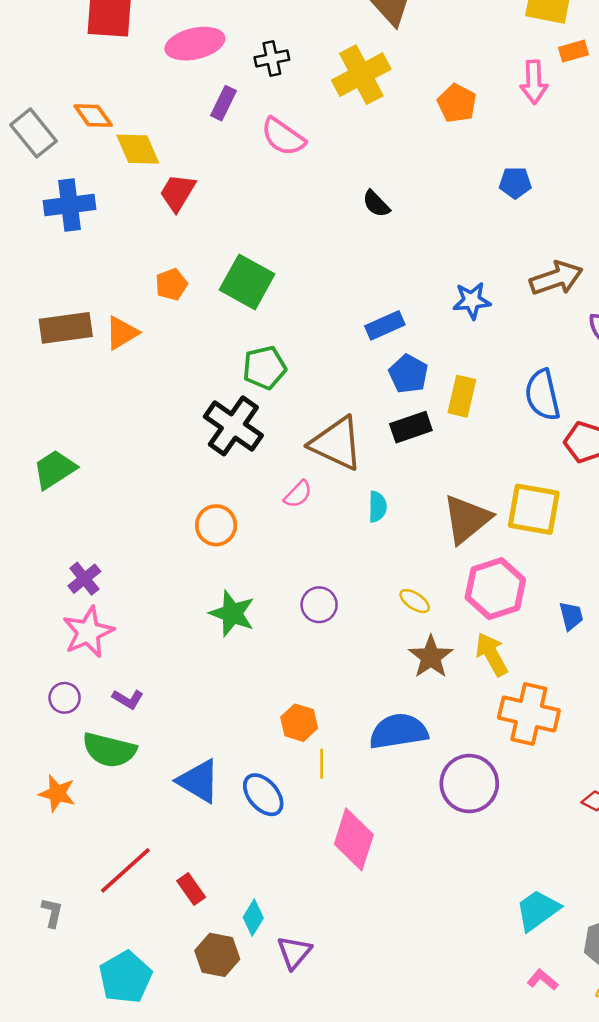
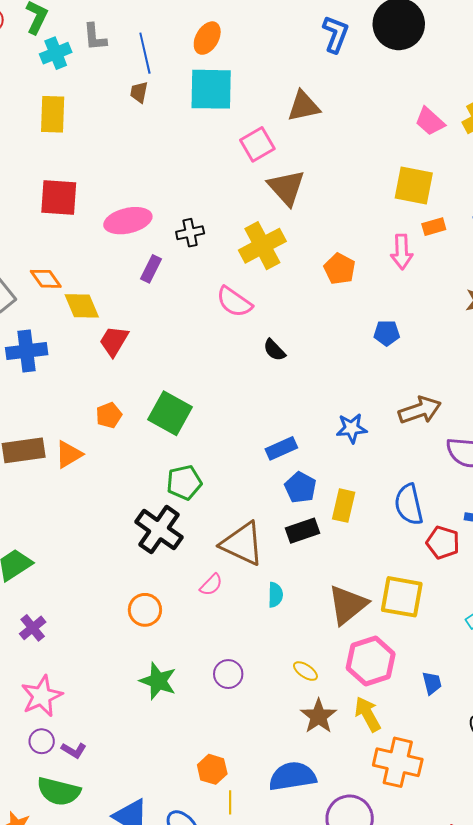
pink semicircle: (283, 137) -> (234, 302), moved
purple cross: (84, 579) -> (33, 628), moved
purple circle: (65, 698) -> (42, 741), moved

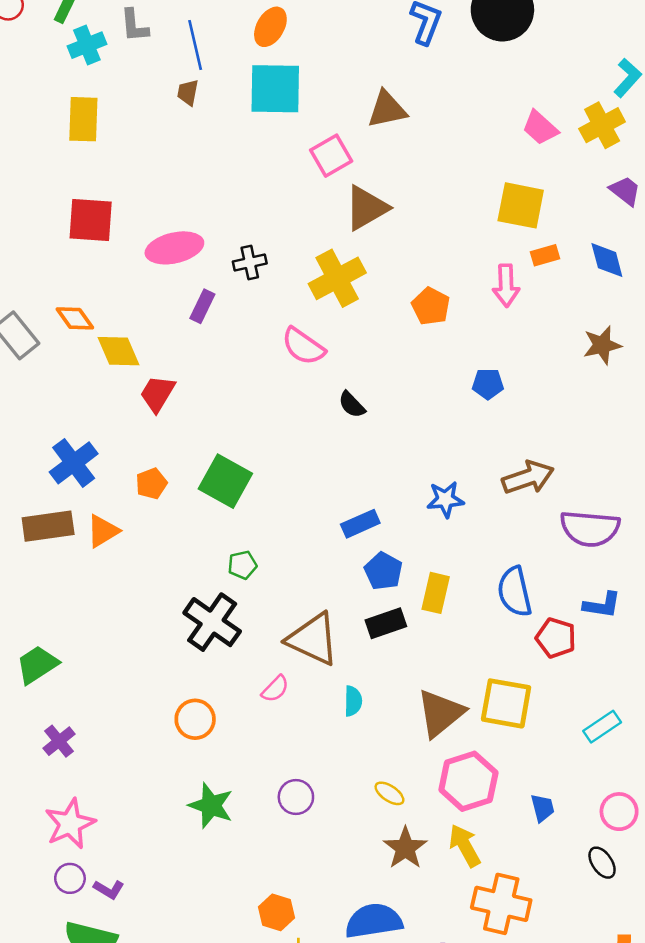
brown triangle: (286, 188) -> (366, 208), turned 42
blue cross: (27, 351) -> (74, 463), moved, turned -30
green pentagon: (184, 482) -> (242, 565), size x0.7

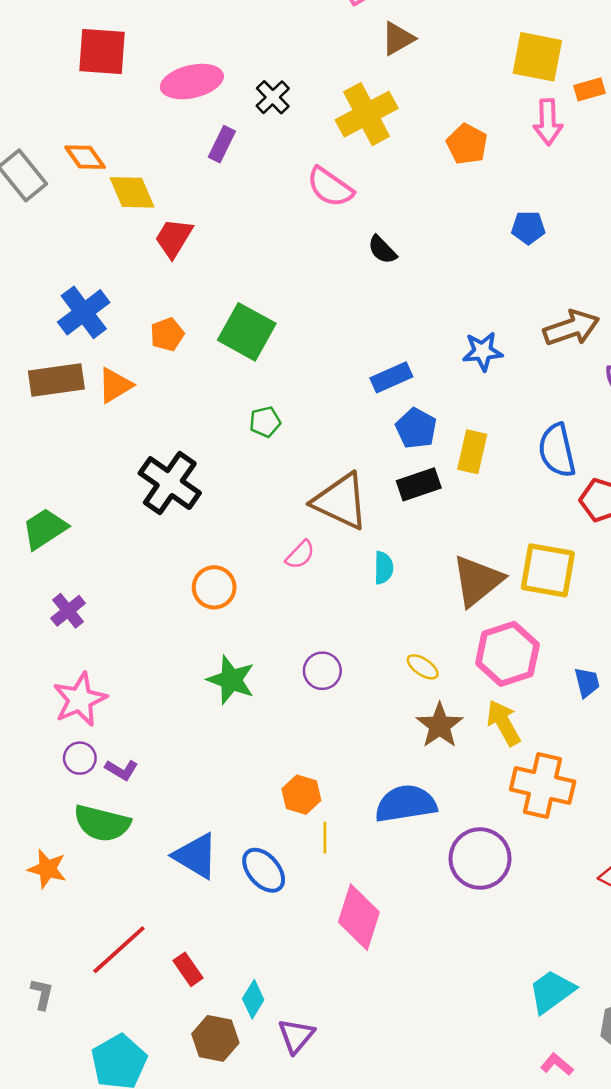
yellow square: (521, 205) -> (537, 57), moved
brown triangle: (366, 208) -> (398, 39), size x0.7
black cross: (250, 262) -> (273, 97), turned -32
black cross: (212, 622) -> (170, 483), moved

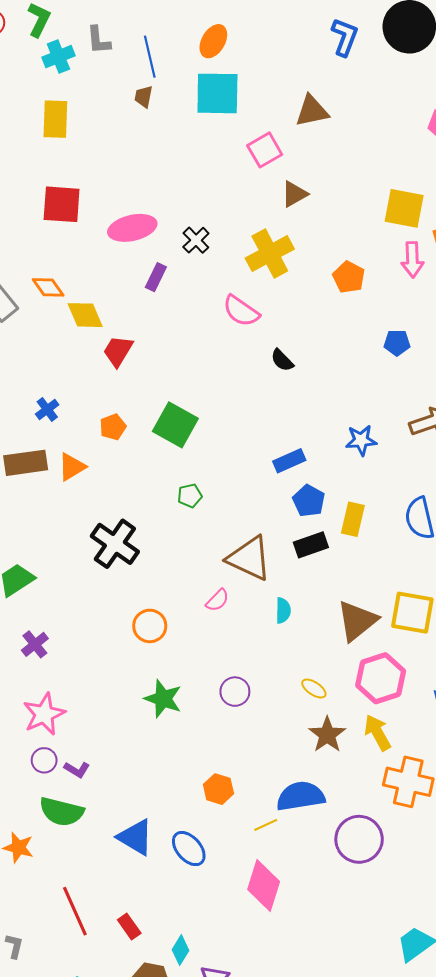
blue cross: (84, 312) -> (47, 409), size x0.6
yellow line: (325, 838) -> (266, 825), moved, turned 65
red line: (119, 950) -> (75, 911), turned -72

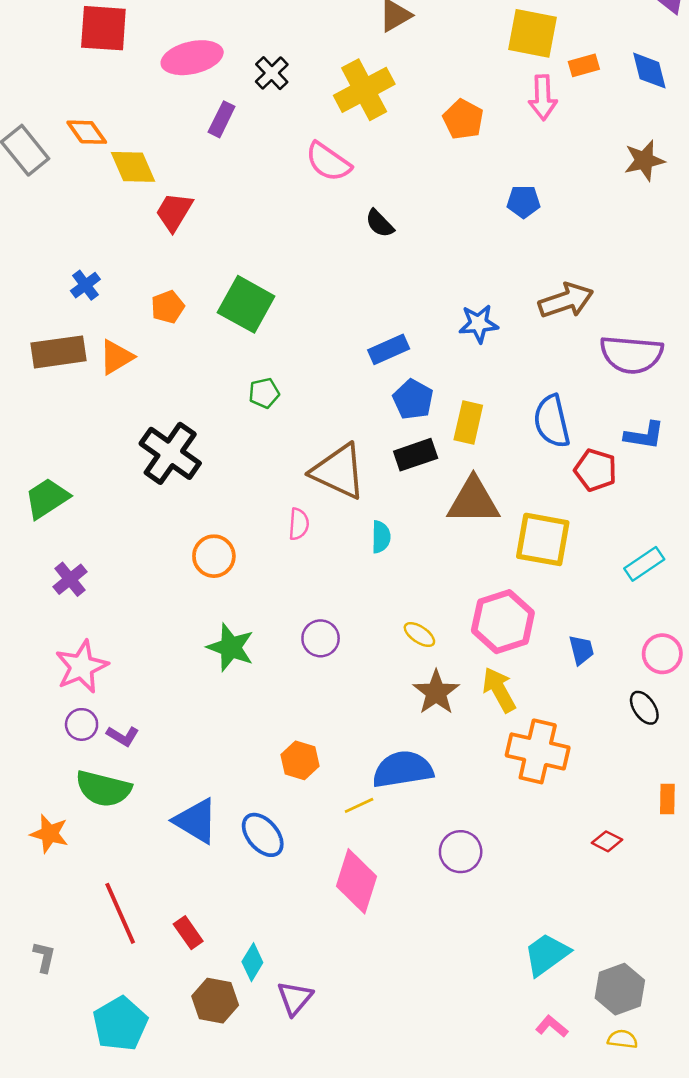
pink semicircle: (217, 600) -> (299, 524), turned -40
brown triangle: (357, 621) -> (473, 501), moved, turned 39
purple circle: (359, 839) -> (461, 852), moved, size x0.7

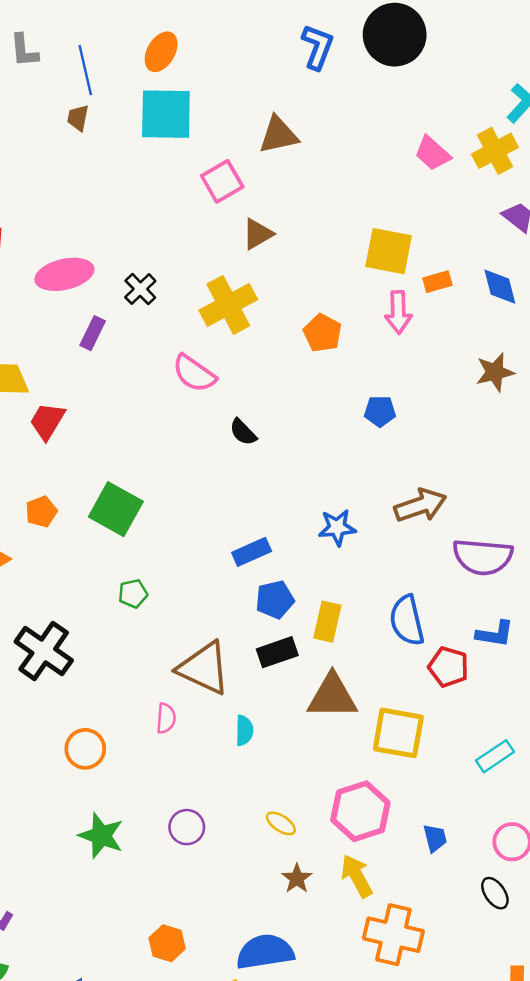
blue pentagon: (413, 399) -> (275, 600), turned 30
brown star: (436, 692) -> (297, 878), size x0.7

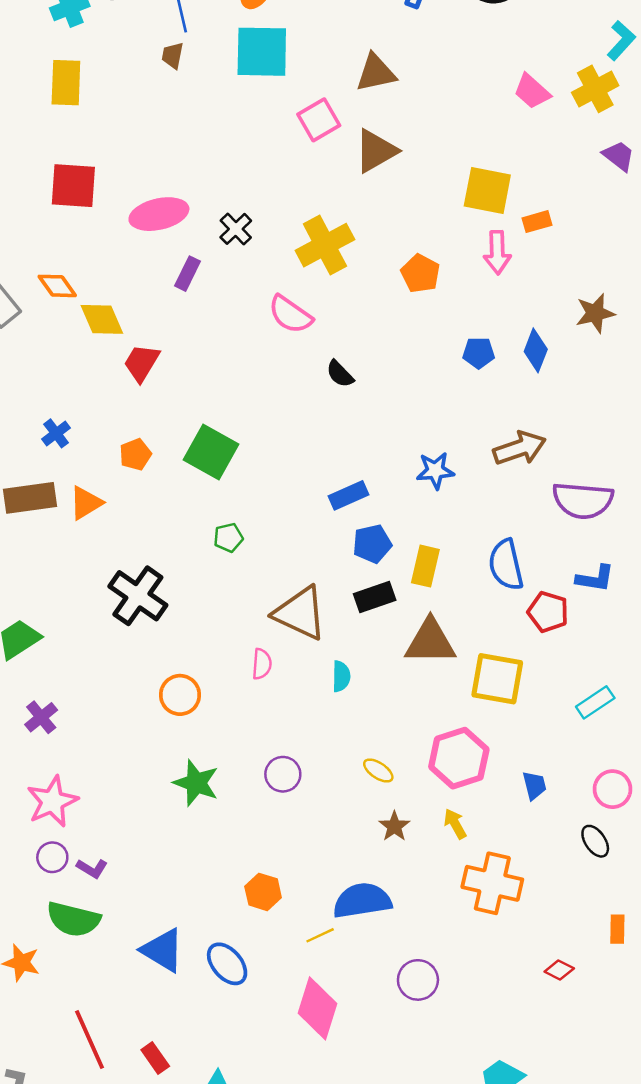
brown triangle: (258, 234) -> (376, 151), moved, size x1.4
blue diamond: (500, 287) -> (536, 350), moved, turned 36
yellow arrow: (357, 876) -> (455, 824), size x0.7

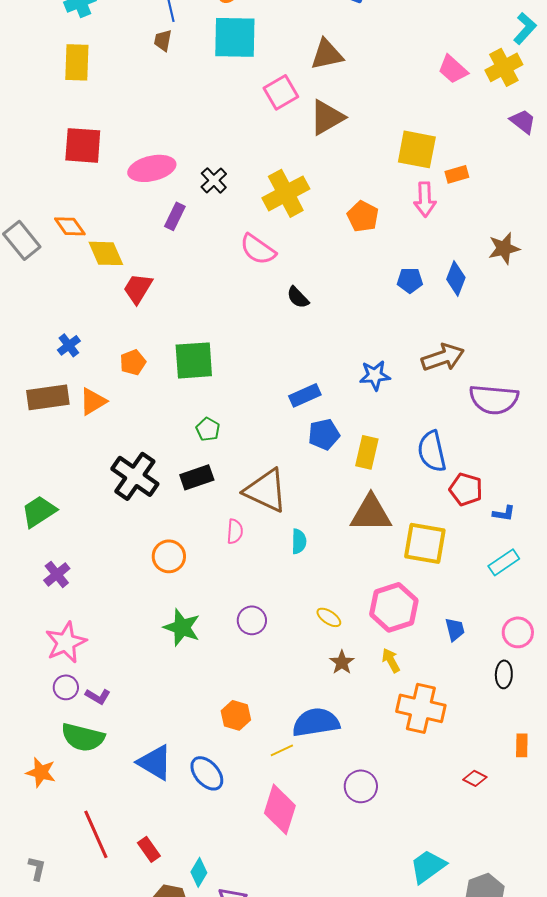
green square: (211, 452) -> (194, 360), turned -33
green pentagon: (228, 538) -> (208, 429), turned -30
blue L-shape: (595, 578) -> (504, 513), moved, size x0.7
black rectangle: (375, 597) -> (197, 477), moved
black ellipse: (595, 841) -> (504, 674), turned 36

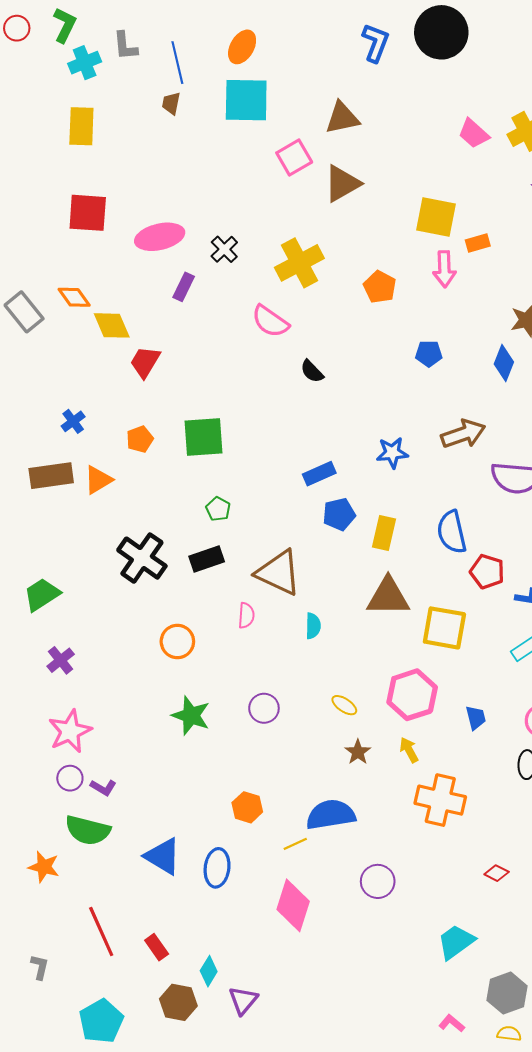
blue diamond: (456, 278) -> (504, 363), moved
blue ellipse: (207, 773) -> (217, 868), turned 48
cyan trapezoid: (428, 866) -> (456, 942), moved

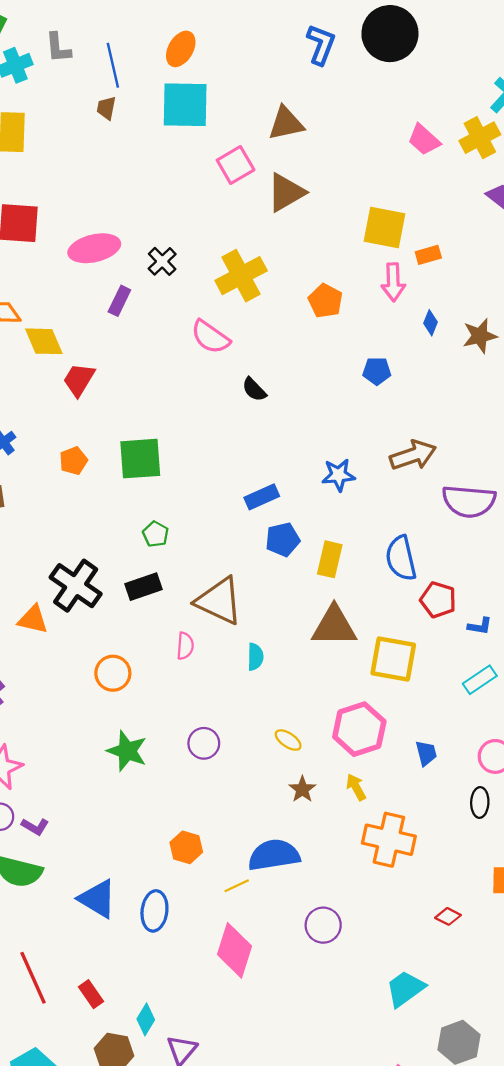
blue diamond: (504, 363) -> (431, 323), moved, size x0.7
orange triangle: (98, 480) -> (33, 620), moved, turned 44

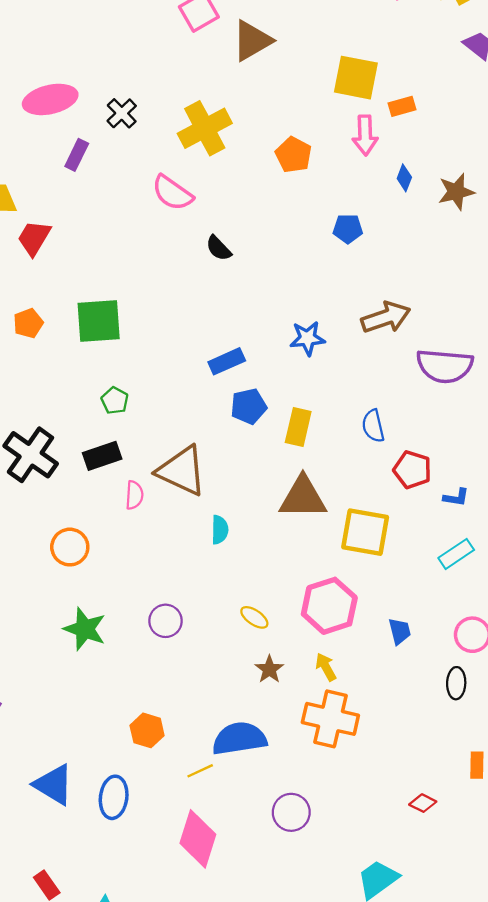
blue semicircle: (401, 558) -> (373, 426), size x0.7
pink semicircle: (185, 646) -> (134, 495), moved
orange cross: (389, 840) -> (330, 719), moved

